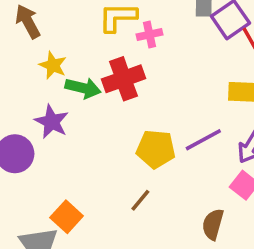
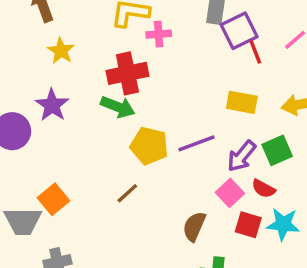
green arrow: (83, 88) -> (118, 107), moved

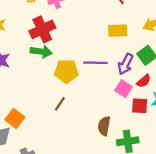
purple line: (196, 143) -> (95, 63), turned 35
red semicircle: (263, 189) -> (144, 81), turned -56
brown semicircle: (194, 226) -> (104, 126), moved

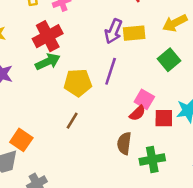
green arrow: (41, 52) -> (48, 62), turned -30
purple line: (95, 63) -> (111, 71), turned -70
purple arrow: (125, 64) -> (113, 31), moved
red semicircle: (144, 81) -> (137, 113), moved

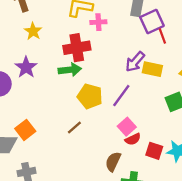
pink square: (144, 99) -> (127, 127), moved

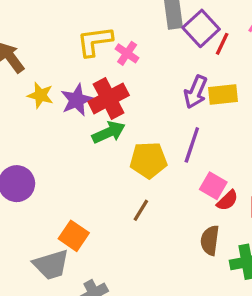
pink cross: (98, 22) -> (127, 53), turned -35
red line: (162, 36) -> (222, 44), turned 63
purple star: (26, 67) -> (77, 100), moved, turned 30

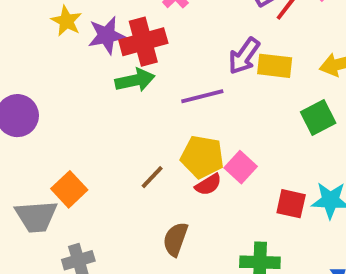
purple line: (192, 145) -> (202, 96), moved, turned 45
yellow pentagon: (148, 160) -> (202, 157), moved
red semicircle: (227, 200) -> (208, 185), moved
brown semicircle: (210, 240) -> (175, 239), moved

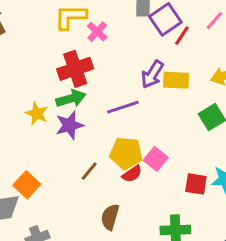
yellow star: (66, 21) -> (37, 114), moved
purple star: (107, 35) -> (70, 125), moved

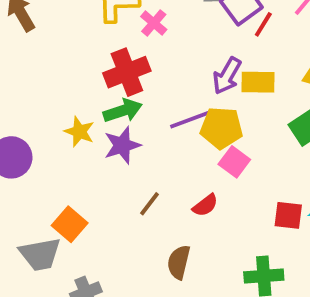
yellow pentagon: (126, 153) -> (221, 128), moved
pink square: (156, 159) -> (234, 162), moved

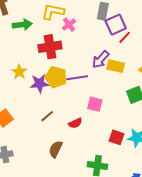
green arrow: (123, 111) -> (22, 25), moved
yellow pentagon: (221, 128) -> (56, 77), moved
pink square: (234, 162) -> (95, 104), turned -35

